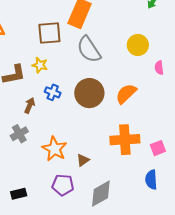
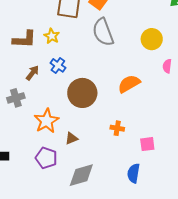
brown circle: (89, 93) -> (82, 93), moved
orange cross: (125, 140) -> (117, 128), size x0.5

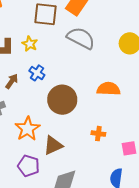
gray semicircle: (103, 32) -> (81, 38), turned 140
orange semicircle: (129, 84) -> (109, 89), turned 35
brown triangle: (72, 138) -> (53, 145), size x1.5

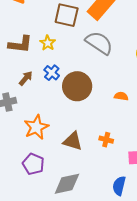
orange semicircle: (109, 89) -> (121, 96), size x0.6
brown circle: (62, 100) -> (77, 86), moved
brown triangle: (53, 145) -> (73, 141), moved, turned 35

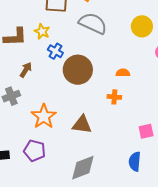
blue cross: (52, 73) -> (55, 51), moved
orange cross: (106, 140) -> (114, 97), moved
purple pentagon: (33, 164) -> (34, 151), moved

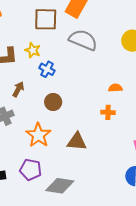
brown circle: (78, 70) -> (53, 102), moved, size x0.6
gray diamond: (83, 168) -> (60, 186), moved, turned 32

